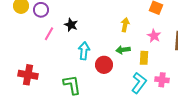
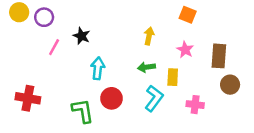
red circle: (104, 65) -> (111, 98), moved
cyan L-shape: (139, 83) -> (154, 98), moved

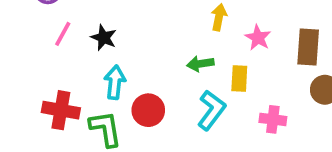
black star: (82, 36) -> (104, 38), moved
yellow arrow: (149, 36) -> (219, 17), moved
cyan arrow: (98, 68) -> (115, 82), moved
red cross: (28, 98) -> (61, 110), moved

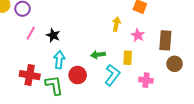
green arrow: (200, 64) -> (98, 55), moved

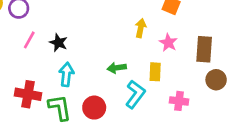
red circle: (78, 75) -> (94, 108), moved

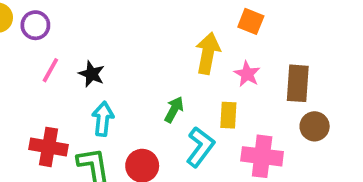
yellow arrow: (141, 28) -> (208, 53), size x1.5
green arrow: (117, 68) -> (174, 109), turned 126
pink cross: (179, 101) -> (262, 156), size x1.5

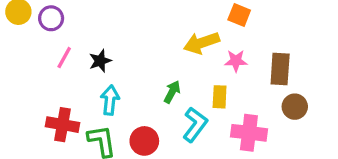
yellow arrow: (208, 53) -> (202, 43), turned -120
black star: (92, 74) -> (100, 61), turned 30
pink star: (247, 74) -> (236, 61), turned -30

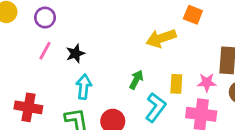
purple circle: (51, 18) -> (45, 18), moved
pink star: (236, 61) -> (207, 83), moved
red cross: (63, 125) -> (28, 107), moved

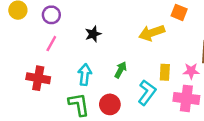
black star: (75, 53) -> (93, 34), moved
green arrow: (136, 80) -> (121, 70), moved
red cross: (28, 107) -> (38, 78), moved

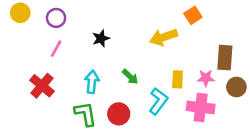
orange square: (179, 12) -> (193, 15), turned 35
green arrow: (121, 70) -> (130, 77), turned 105
red cross: (38, 78) -> (42, 86), turned 30

